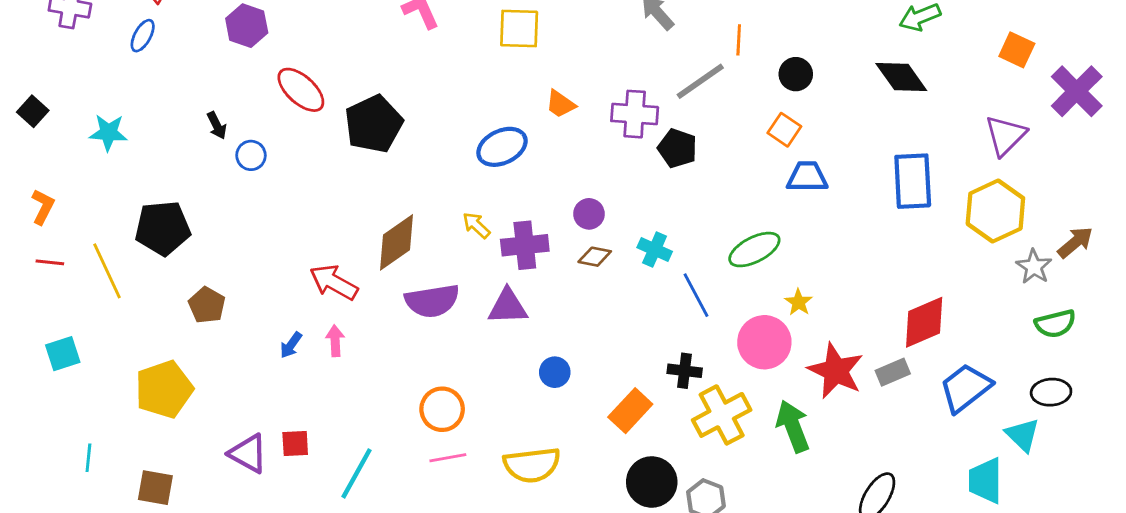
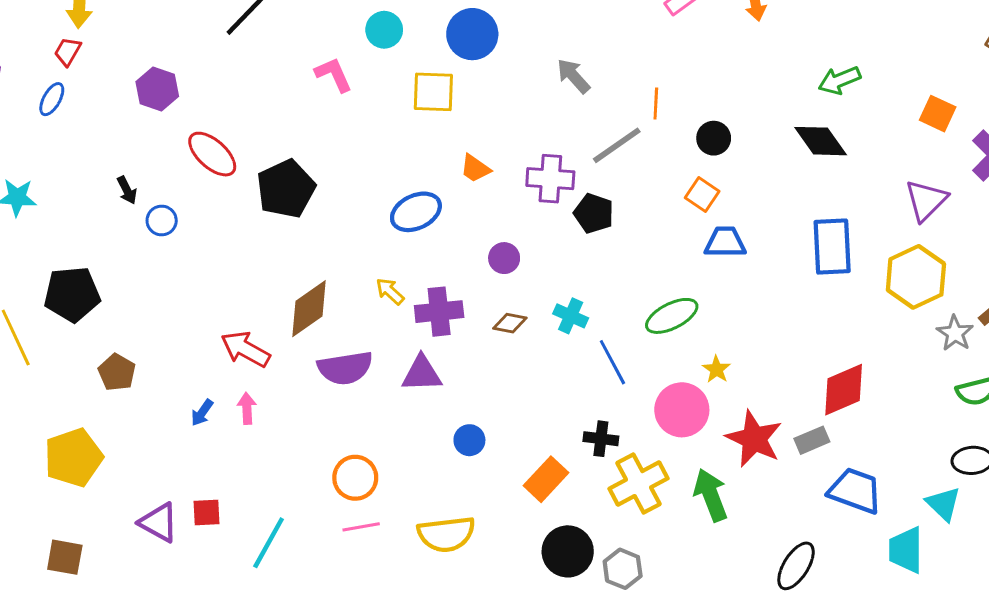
purple circle: (589, 214) -> (504, 258), moved
blue trapezoid: (965, 388) -> (855, 491), moved, turned 58

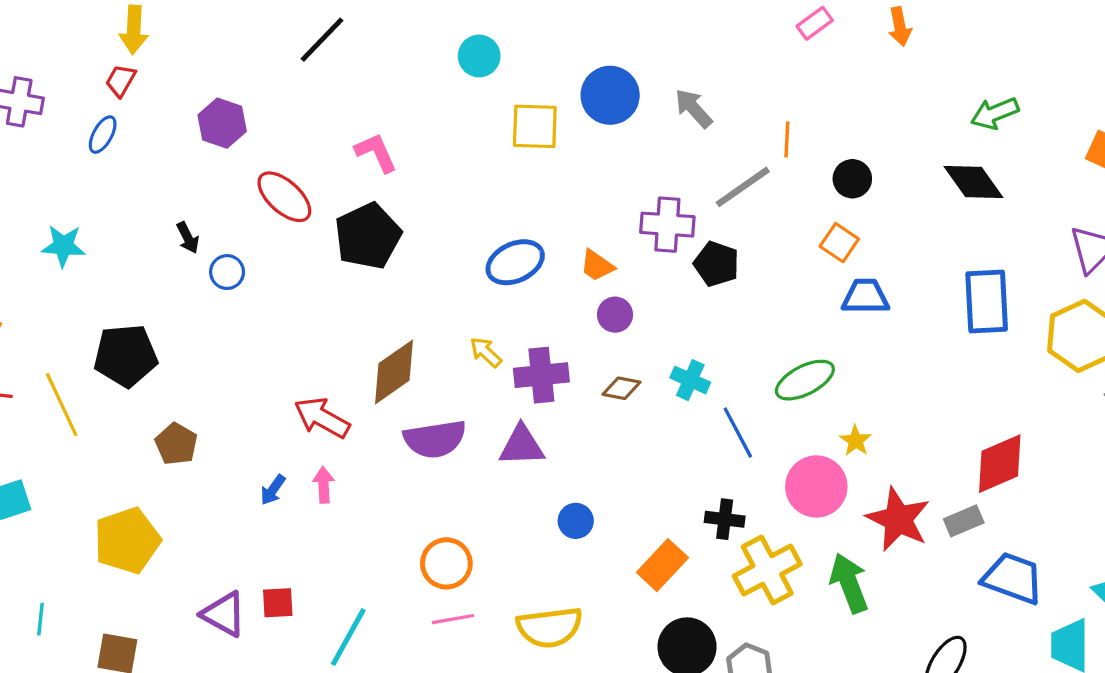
blue circle: (472, 34) -> (610, 95), moved
pink L-shape: (334, 75) -> (376, 153), moved
orange trapezoid: (475, 168) -> (597, 266), moved

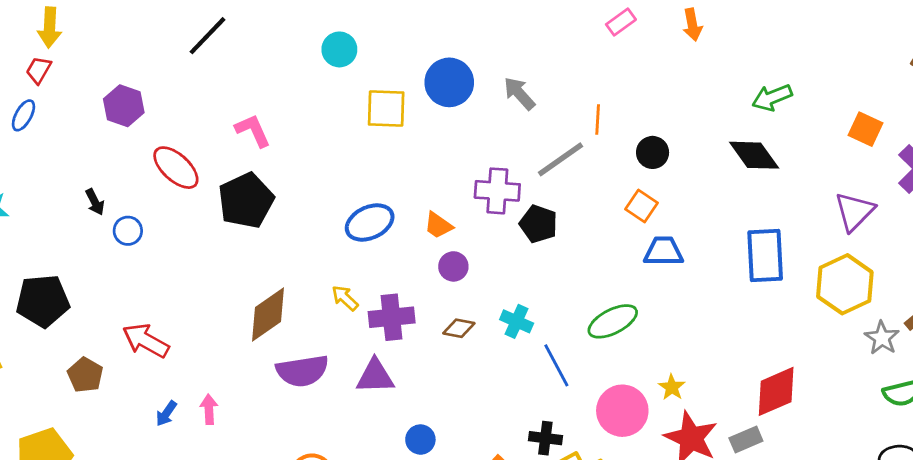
red arrow: (322, 418) -> (146, 341), moved
yellow star: (856, 441) -> (672, 387), moved

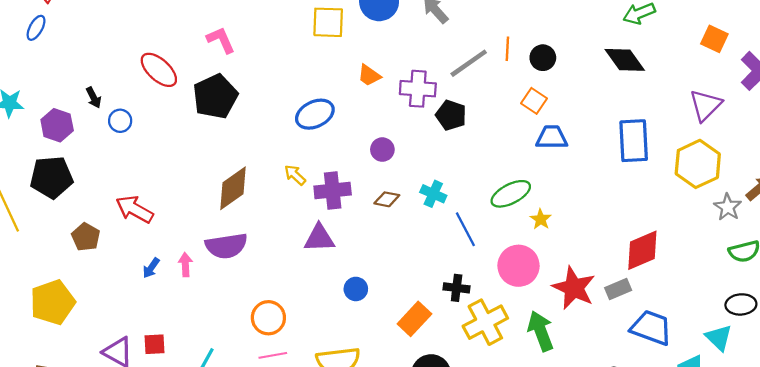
purple hexagon: (124, 106) -> (57, 125), moved
orange line: (598, 119) -> (507, 49), moved
orange trapezoid: (438, 225) -> (369, 75), moved
purple semicircle: (302, 371) -> (226, 246), moved
yellow star: (672, 387) -> (541, 219), moved

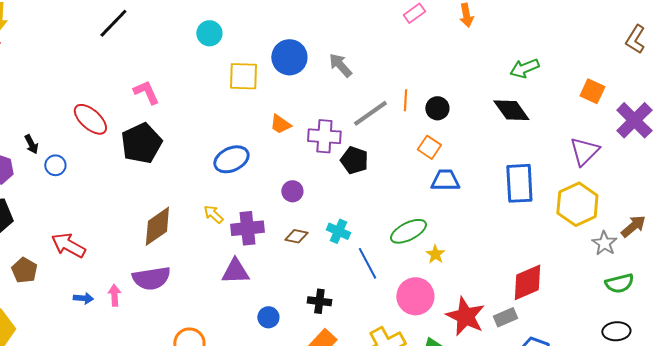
blue arrow: (151, 268) -> (83, 298), turned -120
black cross: (457, 288) -> (319, 301), moved

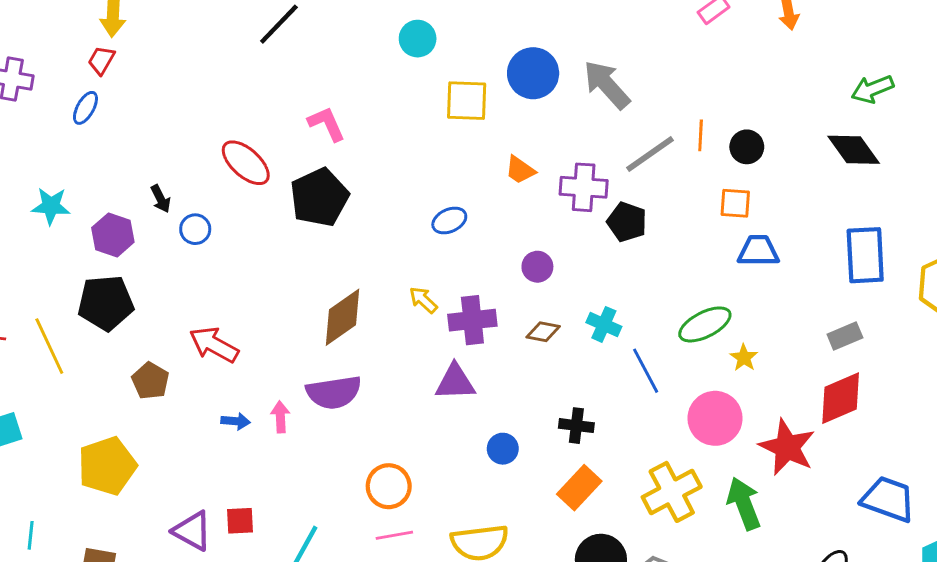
gray arrow: (340, 65) -> (607, 85), size x1.4
orange square: (429, 147) -> (735, 203), turned -30
blue ellipse: (231, 159) -> (449, 221), size x0.7
red diamond: (527, 282) -> (841, 398), moved
gray rectangle: (505, 317) -> (845, 336), moved

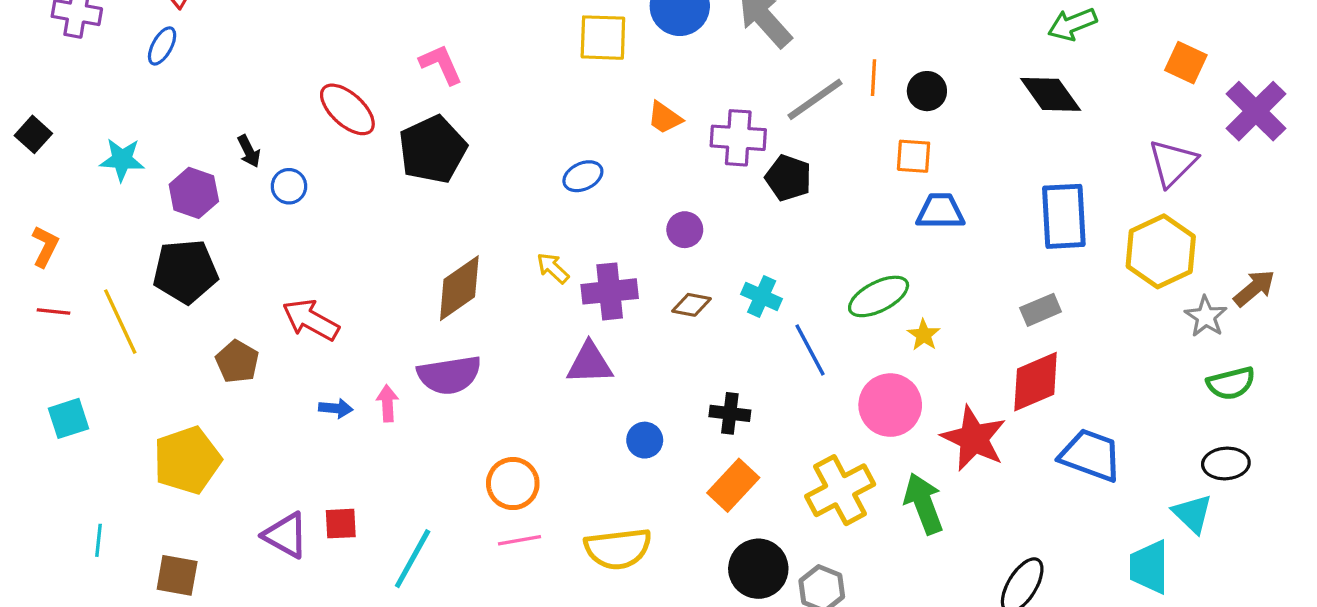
blue trapezoid: (888, 499) -> (1091, 455), moved

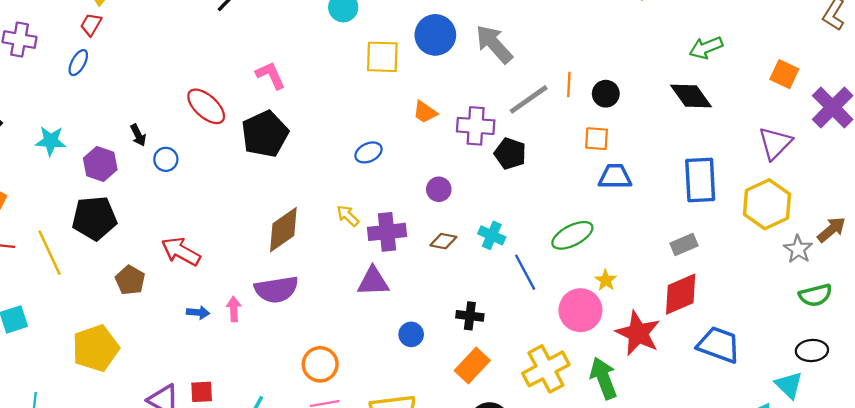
yellow star: (924, 335) -> (606, 280), moved

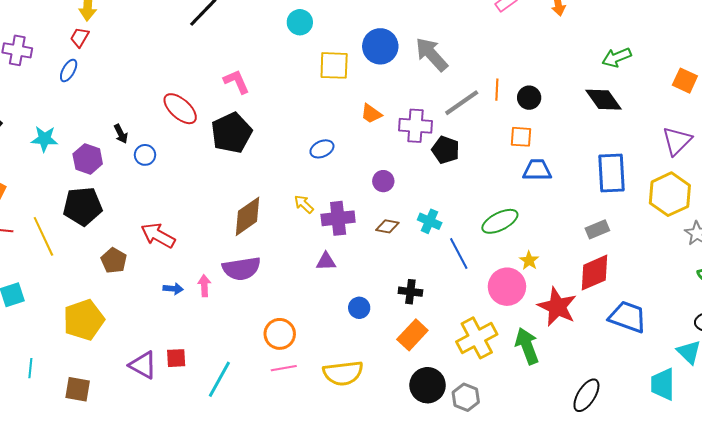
purple triangle: (373, 281) -> (326, 262), size x0.7

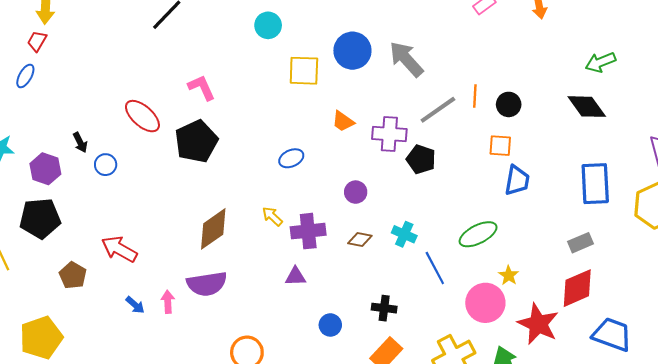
blue trapezoid: (537, 170) -> (517, 180), turned 100
blue arrow: (173, 289) -> (135, 305), turned 36

